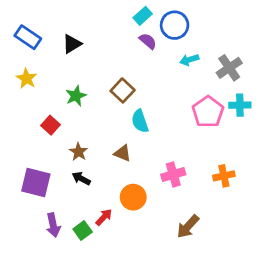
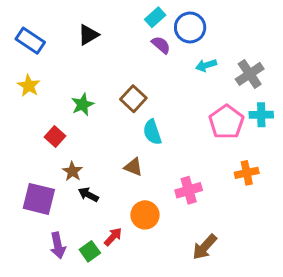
black triangle: (72, 44) -> (88, 35), moved
brown star: (79, 152) -> (72, 171), moved
orange cross: (224, 176) -> (247, 173), moved

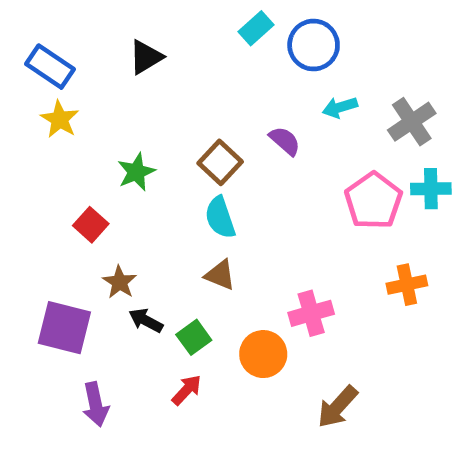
purple semicircle: (161, 45) -> (285, 141), moved
yellow star: (29, 86) -> (60, 119), moved
cyan semicircle: (152, 132) -> (220, 217), moved
orange circle: (145, 215) -> (263, 354), moved
green square: (90, 251) -> (194, 337), moved

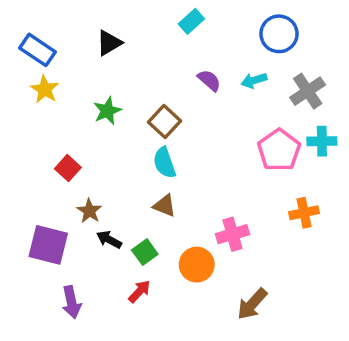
blue circle: (314, 45) -> (279, 34), moved
purple semicircle: (285, 141) -> (209, 80), moved
green star: (136, 172) -> (107, 111), moved

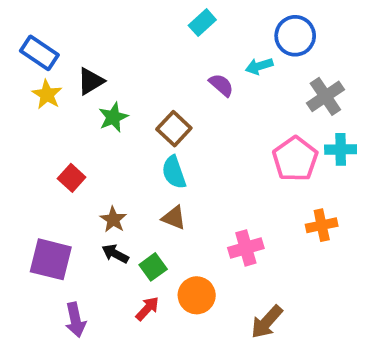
black triangle: (109, 43) -> (91, 81), moved
cyan arrow: (254, 80) -> (259, 66), moved
brown star: (89, 211) -> (113, 220), moved
orange circle: (197, 265) -> (197, 295), moved

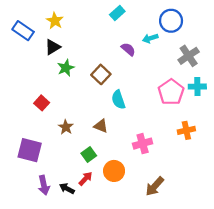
yellow star: (47, 95) -> (55, 21), moved
cyan semicircle: (174, 172) -> (118, 100), moved
black arrow: (115, 254) -> (67, 188), moved

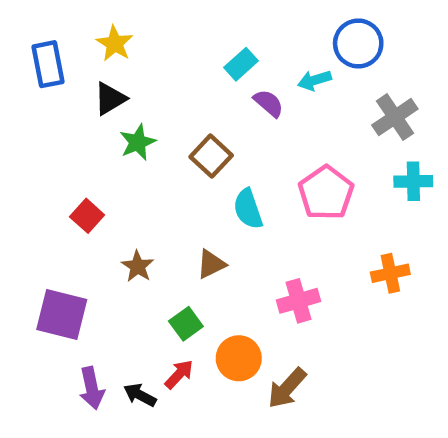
cyan rectangle: (117, 13) -> (241, 64), moved
blue rectangle: (23, 31) -> (48, 64), turned 45
pink pentagon: (171, 92) -> (326, 193), moved
brown triangle: (101, 126) -> (211, 264), turned -48
brown arrow: (155, 186) -> (287, 388), moved

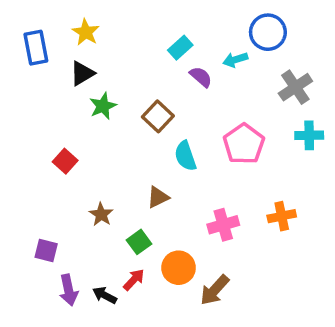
brown star: (138, 266) -> (101, 214), moved
orange cross: (390, 273) -> (282, 216), moved
purple square: (62, 315) -> (46, 251), moved, size x0.6

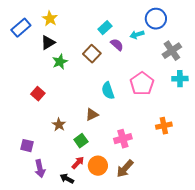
blue rectangle: (36, 48) -> (21, 28), turned 60
brown square: (158, 116) -> (92, 54), moved
pink cross: (223, 225) -> (123, 139), moved
orange circle: (179, 268) -> (98, 166), moved
black arrow: (105, 295) -> (67, 179), moved

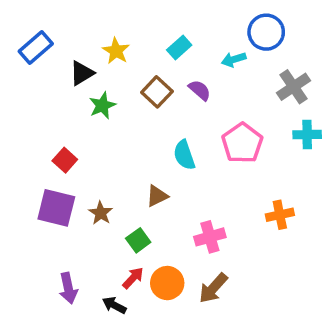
yellow star: (50, 19) -> (116, 51), moved
purple semicircle: (117, 45) -> (200, 90), moved
purple square: (27, 146) -> (56, 208), moved, size x1.6

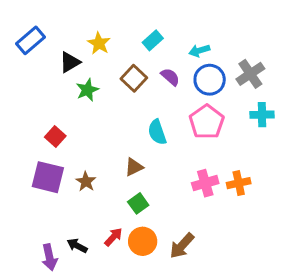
blue circle: (266, 32) -> (210, 80), moved
pink cross: (210, 237) -> (205, 183), moved
green square: (138, 240) -> (138, 203), moved
purple arrow: (68, 288) -> (49, 257), moved
black arrow: (114, 305) -> (77, 246), moved

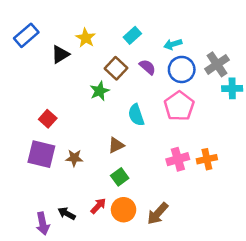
green star: (87, 90) -> (100, 91), moved
cyan cross: (262, 115) -> (232, 88), moved
brown star: (86, 182) -> (74, 158), turned -30

